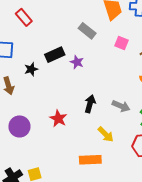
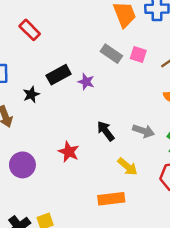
red rectangle: (24, 17) -> (30, 30), moved
gray rectangle: (87, 31) -> (111, 54), moved
black arrow: (90, 104) -> (106, 131), turned -48

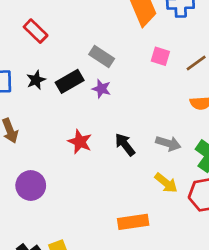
gray rectangle: (111, 54) -> (102, 56), moved
black star: (31, 94) -> (36, 80), moved
red star: (69, 152) -> (80, 142), moved
yellow arrow: (128, 167) -> (166, 183), moved

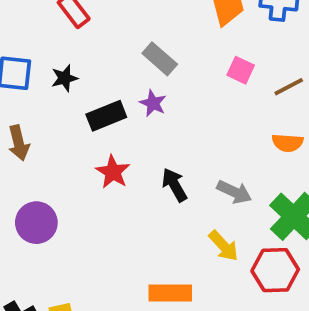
black rectangle: (70, 81) -> (106, 116), moved

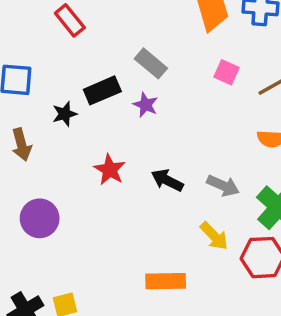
black star: (65, 78) -> (65, 114), moved
black rectangle: (106, 116) -> (102, 90), moved
black arrow: (174, 185) -> (167, 180), turned -32

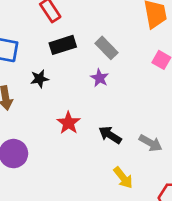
black rectangle: (102, 90) -> (63, 45), moved
yellow arrow: (214, 236) -> (123, 178), moved

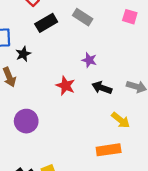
purple star: (100, 78) -> (89, 60), moved
black star: (39, 79) -> (23, 54), moved

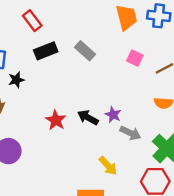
purple star: (89, 60) -> (113, 115), moved
black arrow: (102, 88) -> (88, 118), moved

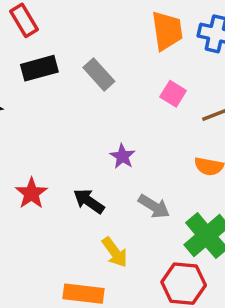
purple star: (113, 115) -> (122, 156), moved
black arrow: (88, 118) -> (89, 201), moved
red star: (56, 120) -> (31, 193), moved

